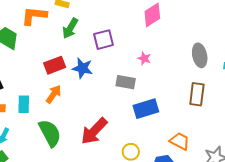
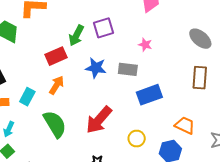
green arrow: (70, 28) -> (76, 35), moved
gray ellipse: (200, 55) -> (200, 39), turned -35
blue star: (82, 68) -> (96, 68), moved
cyan rectangle: (24, 104) -> (27, 97), turned 30

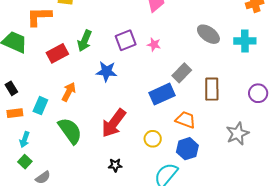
purple square: (104, 28) -> (126, 40), moved
red rectangle: (56, 56) -> (57, 53), moved
gray rectangle: (128, 69) -> (182, 73), moved, turned -48
brown rectangle: (200, 78) -> (212, 89), moved
orange trapezoid: (185, 125) -> (186, 120), moved

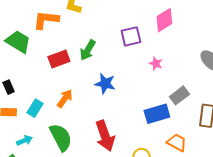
purple square: (126, 40) -> (131, 36), moved
red arrow: (114, 123) -> (105, 136), turned -64
cyan arrow: (25, 140) -> (24, 140), moved, turned -140

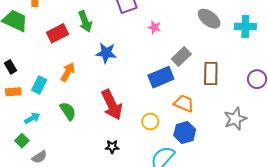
green arrow: (88, 50) -> (85, 21), turned -45
green semicircle: (61, 137) -> (68, 111), size x0.7

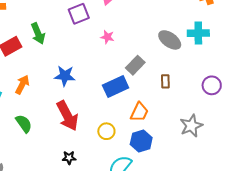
gray ellipse: (209, 19) -> (170, 40), moved
blue star: (106, 53) -> (65, 76), moved
brown rectangle: (211, 74) -> (165, 81), size x0.6
orange trapezoid: (184, 103) -> (139, 112), turned 95

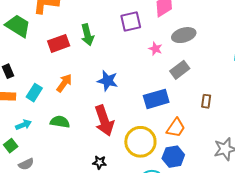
gray ellipse: (170, 40) -> (184, 35), moved, turned -60
gray rectangle: (135, 65) -> (180, 70), moved
green semicircle: (24, 124) -> (60, 122), turned -54
yellow circle: (106, 131) -> (140, 142), size x1.8

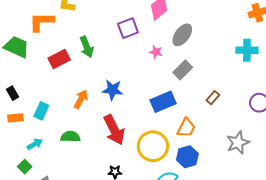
gray ellipse: (184, 35) -> (182, 35), turned -30
orange arrow: (64, 83) -> (81, 99), moved
brown rectangle: (206, 101) -> (213, 98), turned 40

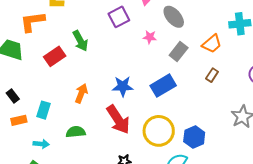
gray ellipse: (182, 35) -> (174, 17), turned -70
blue star: (113, 90) -> (123, 86), moved
orange trapezoid: (186, 128) -> (212, 44), moved, turned 30
cyan arrow: (35, 144) -> (41, 144), turned 42

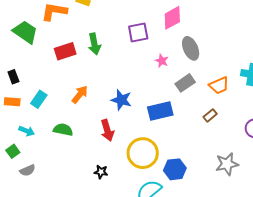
red arrow: (118, 120) -> (107, 130), size x0.7

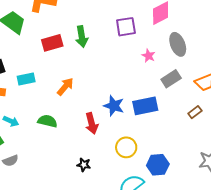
cyan rectangle: (39, 99) -> (26, 79), moved, turned 42
blue star: (121, 100) -> (114, 106), moved
yellow circle: (143, 153) -> (126, 147), size x0.7

